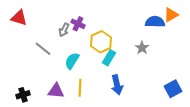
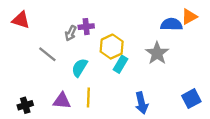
purple cross: (78, 24) -> (86, 27), turned -32
gray star: (142, 48) -> (157, 53), size x1.5
blue arrow: (117, 85) -> (142, 103), moved

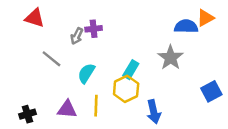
red triangle: (21, 20) -> (35, 18), moved
yellow hexagon: (112, 47) -> (126, 89), moved
blue square: (191, 99) -> (211, 91), moved

